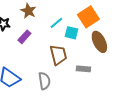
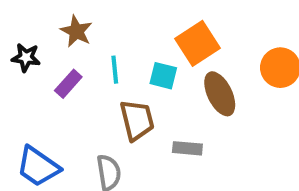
cyan line: (56, 23) -> (115, 70), moved, turned -56

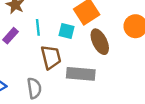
gray rectangle: (187, 148) -> (81, 74), size x1.6

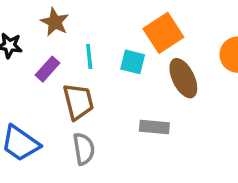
brown trapezoid: (51, 57) -> (78, 102), moved
gray rectangle: (81, 74) -> (154, 127), size x0.7

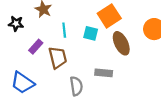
purple rectangle: (48, 69) -> (36, 47), moved
gray semicircle: (84, 149) -> (76, 86), moved

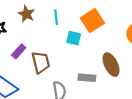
cyan line: (64, 30) -> (56, 17), moved
brown ellipse: (121, 43) -> (111, 65), moved

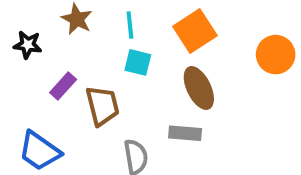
cyan square: (74, 38) -> (138, 62), moved
brown ellipse: (111, 65) -> (199, 88), moved

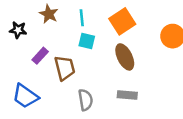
gray rectangle: (185, 133) -> (127, 95), moved

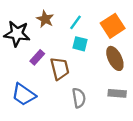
cyan line: (82, 18) -> (75, 22), turned 42
black star: (18, 30) -> (17, 34), size x1.6

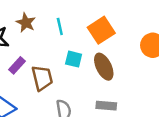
cyan line: (75, 22) -> (60, 26), turned -49
cyan square: (80, 44) -> (74, 59), moved

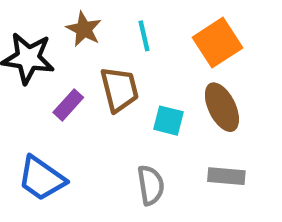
cyan square: (74, 59) -> (168, 121), moved
brown trapezoid: (42, 78) -> (119, 89), moved

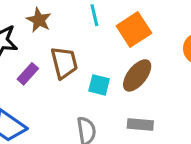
cyan line: (144, 36) -> (94, 15), moved
brown ellipse: (222, 107) -> (137, 75), turned 64

